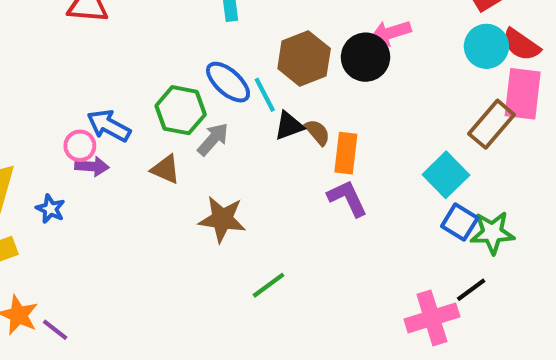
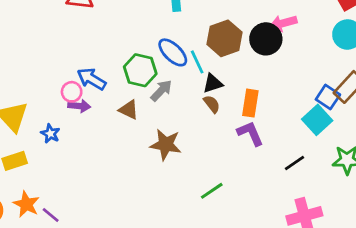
brown semicircle: (317, 132) -> (212, 104), moved
blue square: (460, 222) -> (328, 97), moved
green line: (269, 285) -> (212, 191), moved
black line: (471, 290) -> (294, 163), moved

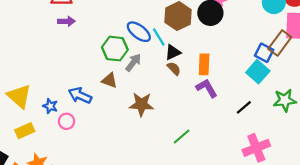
blue arrow: (92, 79) -> (80, 95), moved
pink circle: (72, 92) -> (66, 121), moved
purple arrow: (79, 106) -> (66, 21), moved

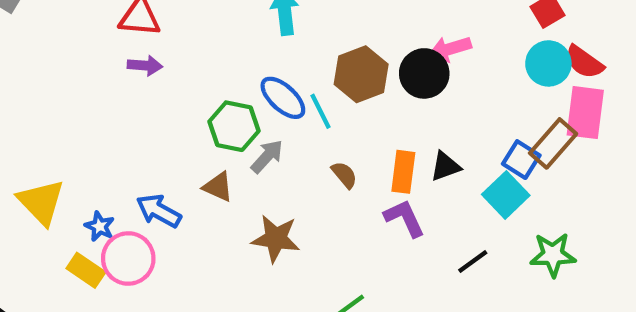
black triangle: (173, 52) -> (445, 166), moved
pink circle: (66, 121) -> (128, 259), size x1.6
yellow rectangle: (25, 131) -> (86, 270), moved, turned 54

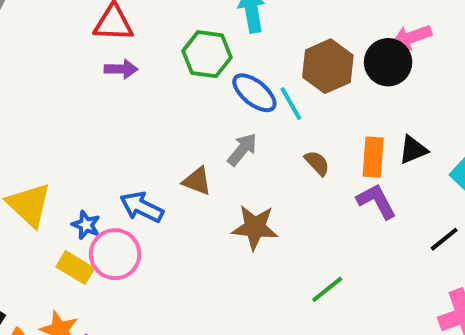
green hexagon: (234, 126) -> (207, 54), moved

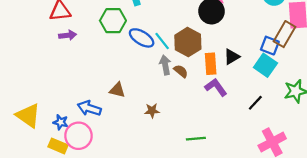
brown hexagon: (328, 66) -> (188, 42), moved
gray arrow: (242, 149) -> (165, 65), moved, turned -42
brown star: (255, 227) -> (152, 111), size x0.6
green line: (327, 289) -> (196, 139), turned 42

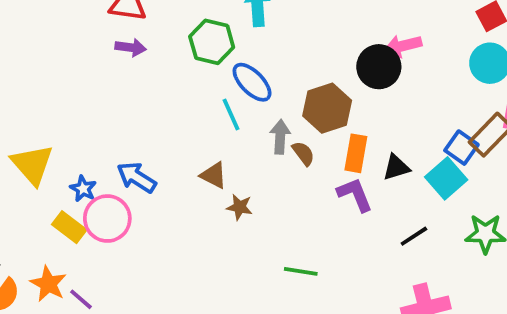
cyan line: (162, 41) -> (231, 115), moved
black triangle: (232, 57) -> (396, 167), moved
brown triangle: (117, 90) -> (214, 175), moved

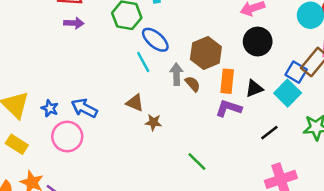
black circle: (379, 67) -> (258, 42), moved
blue star: (83, 189) -> (50, 108), moved
purple L-shape: (355, 195) -> (229, 108), turned -45
yellow rectangle: (69, 227) -> (17, 144), moved
green line: (301, 271) -> (197, 161), turned 40

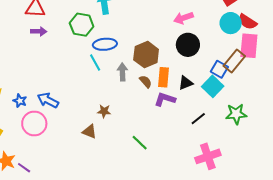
blue ellipse: (155, 40) -> (105, 44), turned -45
brown semicircle: (193, 84) -> (146, 82), moved
brown triangle: (135, 103) -> (89, 132), moved

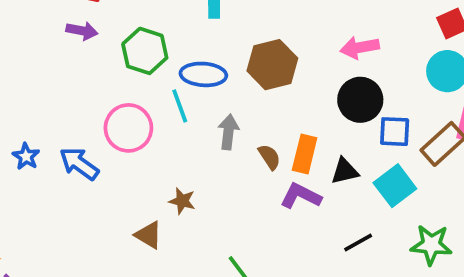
green hexagon: (82, 25) -> (145, 51), moved
brown hexagon: (146, 55) -> (272, 65), moved
blue square: (219, 69) -> (395, 132), moved, turned -36
pink circle: (34, 123) -> (128, 128), moved

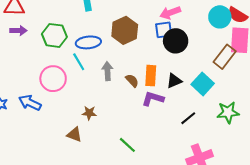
blue square: (395, 132) -> (164, 30), moved

